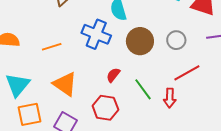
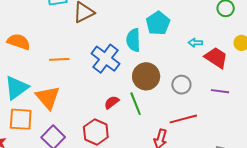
orange triangle: (65, 84) -> (48, 98), moved
green line: (143, 89) -> (136, 104), moved

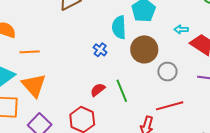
orange line: (59, 59) -> (30, 52), moved
blue cross: (106, 59) -> (100, 50), moved, size x0.5
brown circle: (146, 76) -> (144, 49), moved

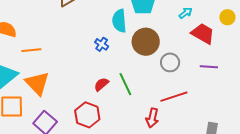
cyan arrow: (181, 29) -> (186, 13), moved, turned 144

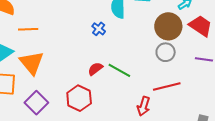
brown circle: (146, 42) -> (168, 26), moved
green line: (125, 84) -> (119, 70), turned -40

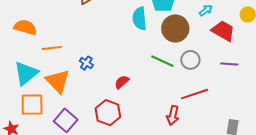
brown circle: (168, 26) -> (175, 28), moved
blue cross: (99, 29) -> (86, 63), moved
green line: (119, 70) -> (162, 61), moved

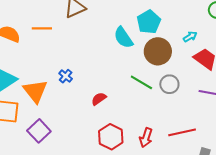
cyan semicircle: (140, 18) -> (123, 38), turned -35
orange line: (52, 48) -> (42, 28), moved
red line: (194, 94) -> (182, 132), moved
red hexagon: (108, 113) -> (111, 137), moved

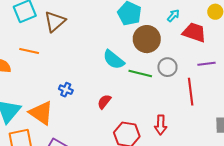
orange line: (42, 28) -> (29, 51), turned 30
cyan semicircle: (123, 38) -> (114, 60), moved
red line: (182, 132) -> (191, 92), moved, turned -68

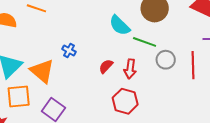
gray circle: (167, 67) -> (166, 60), moved
red arrow: (161, 125) -> (130, 69), moved

